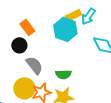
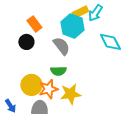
gray semicircle: (34, 65) -> (61, 46), moved
green semicircle: (63, 74) -> (58, 71), moved

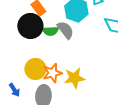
black circle: (26, 42) -> (30, 26), size x1.6
green semicircle: (58, 71) -> (50, 31), moved

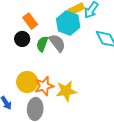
black circle: (30, 26) -> (22, 39), size x0.6
green semicircle: (50, 31) -> (42, 44), turned 112

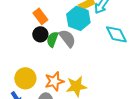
black circle: (22, 39) -> (40, 34), moved
yellow circle: (27, 82) -> (25, 78), moved

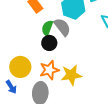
black circle: (40, 34) -> (49, 43), moved

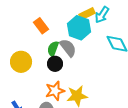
yellow circle: (20, 67) -> (21, 62), moved

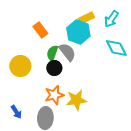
cyan arrow: (102, 15) -> (111, 19), moved

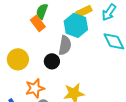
gray semicircle: (67, 52) -> (65, 45), turned 48
green semicircle: (52, 53) -> (42, 11), moved
orange star: (54, 95) -> (35, 88), moved

